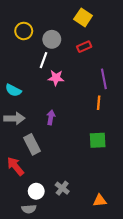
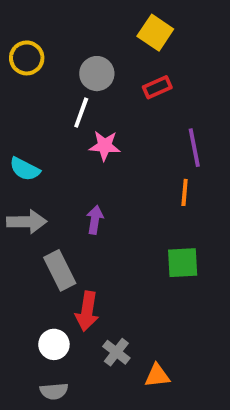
yellow circle: (24, 31) -> (27, 58), moved
red arrow: (15, 166) -> (87, 311), moved, turned -132
white circle: (36, 191) -> (54, 344), moved
orange triangle: (100, 201) -> (157, 376), moved

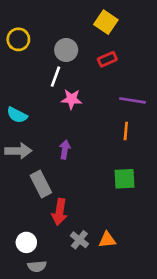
purple line: (194, 148) -> (132, 100), turned -70
white circle: (54, 344) -> (26, 242), moved
orange triangle: (157, 376) -> (107, 240), moved

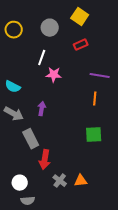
gray circle: (66, 50) -> (50, 28), moved
purple arrow: (65, 150) -> (42, 109), moved
gray arrow: (18, 151) -> (14, 114), turned 30

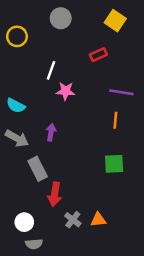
yellow square: (80, 17) -> (115, 21), moved
gray circle: (50, 28) -> (61, 18), moved

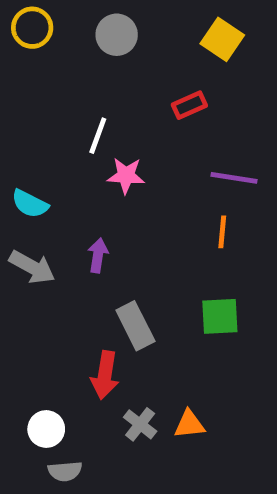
yellow circle: (17, 36) -> (32, 28), moved
gray rectangle: (38, 169) -> (135, 326), moved

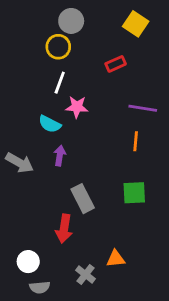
yellow circle: (32, 28) -> (58, 47), moved
cyan semicircle: (30, 204) -> (50, 124), moved
gray cross: (140, 424) -> (85, 274), moved

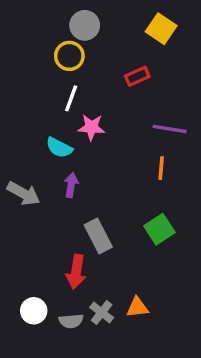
green square: (134, 193) -> (159, 229), turned -30
gray cross: (85, 274) -> (102, 312), moved
gray semicircle: (40, 287) -> (71, 321), moved

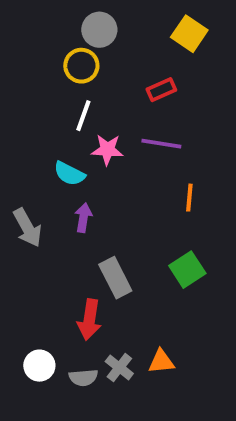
purple line: (170, 129) -> (161, 144), moved
gray arrow: (23, 194) -> (27, 228), turned 32

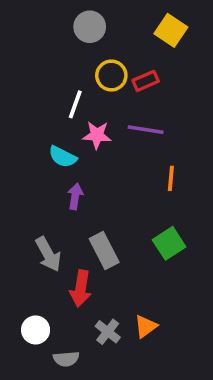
yellow circle: (81, 66) -> (111, 75), moved
gray arrow: (27, 228) -> (48, 254), moved
orange triangle: (161, 362) -> (146, 326), turned -30
gray semicircle: (83, 378) -> (66, 359), moved

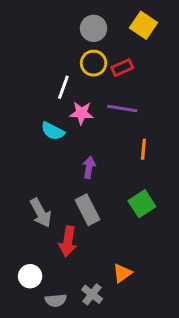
gray circle: (90, 27) -> (94, 28), moved
purple arrow: (75, 196) -> (89, 167), moved
gray cross: (108, 332) -> (92, 294), moved

